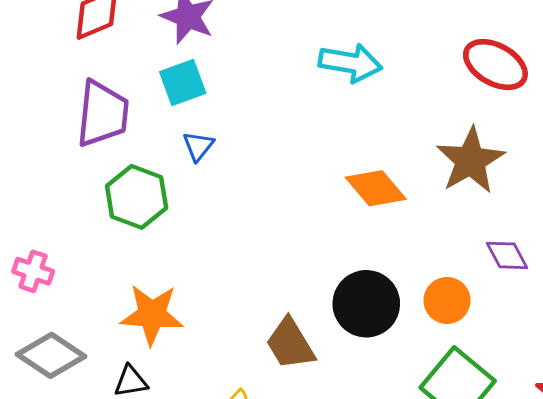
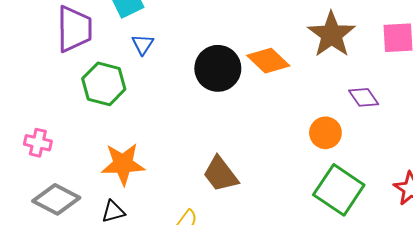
black circle: (366, 304) -> (218, 68), moved

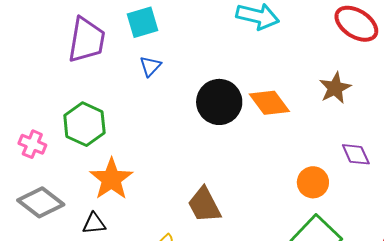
brown star: (331, 35) -> (335, 88), size x0.7
green hexagon: (104, 84) -> (84, 124), moved
orange star: (123, 164) -> (111, 179), turned 30

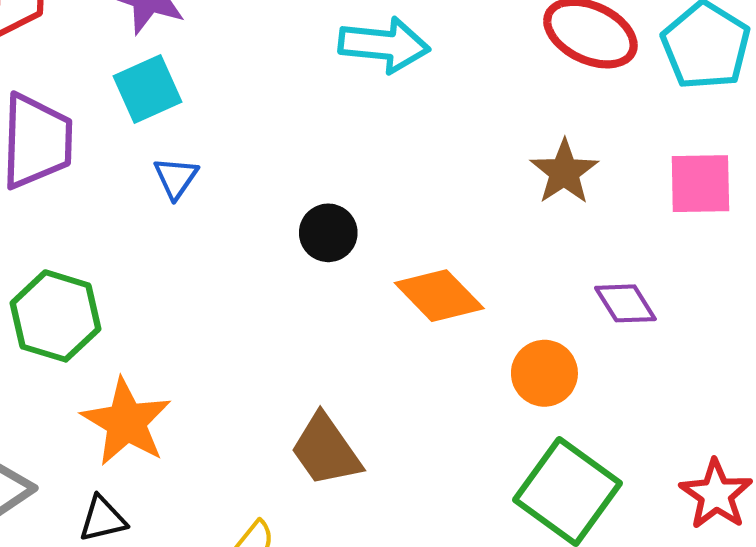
black circle: (219, 102) -> (328, 233), size x0.6
orange diamond: (269, 103) -> (439, 296), moved

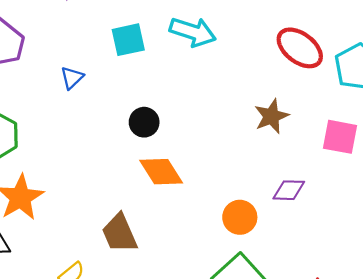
cyan square: (147, 89) -> (128, 40), moved
orange diamond: (439, 296) -> (161, 172), moved
purple diamond: (625, 303) -> (289, 190), turned -68

